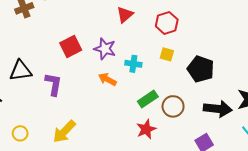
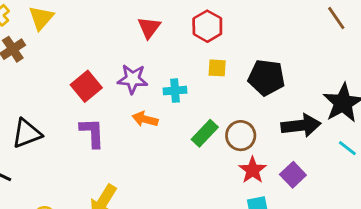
purple L-shape: (53, 84) -> (92, 133), moved
red star: (146, 129) -> (253, 170), moved

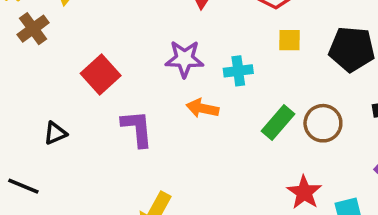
red square: (86, 86) -> (101, 75), moved
black triangle: (27, 133) -> (55, 133), size x0.6
red star: (253, 170) -> (304, 192), moved

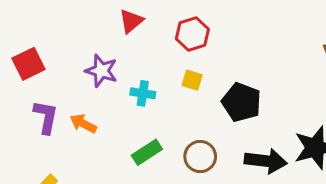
orange arrow: (202, 108) -> (83, 124), moved
green rectangle: (278, 123) -> (147, 152), moved

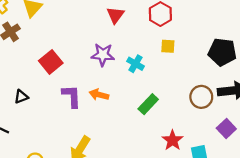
cyan cross: (143, 93) -> (135, 64), turned 35
black pentagon: (241, 102) -> (222, 52), moved
brown circle: (200, 157) -> (201, 97), moved

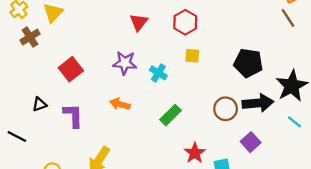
purple L-shape: (72, 96) -> (73, 115), moved

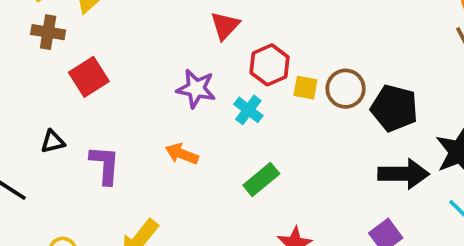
red hexagon: (185, 22) -> (270, 65), moved
brown cross: (30, 37) -> (48, 32), turned 36
red square: (71, 69) -> (89, 77), moved
brown circle: (226, 109) -> (346, 89), moved

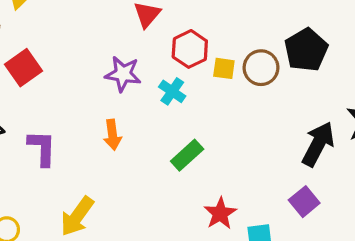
black pentagon: (394, 108) -> (306, 50), moved, turned 30
orange arrow: (182, 154) -> (112, 135), turned -116
black arrow: (404, 174) -> (318, 144), turned -60

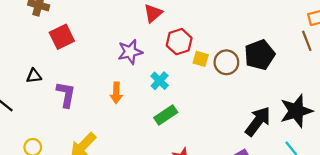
purple star: (123, 74) -> (130, 52), turned -30
cyan cross: (172, 91) -> (160, 81), moved

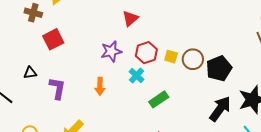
red hexagon: (179, 42) -> (146, 53), moved
black pentagon: (260, 55) -> (219, 68), moved
green rectangle: (166, 115) -> (159, 99), moved

